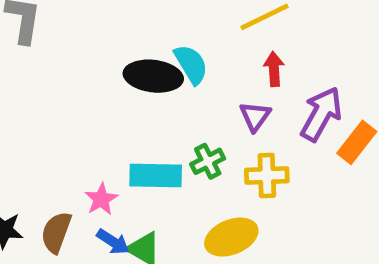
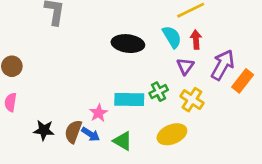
cyan semicircle: (191, 64) -> (172, 37), moved
yellow cross: (267, 175) -> (192, 100), turned 35
blue arrow: (113, 242) -> (91, 134), moved

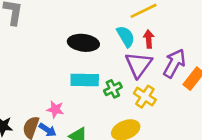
purple triangle: (185, 66) -> (138, 65), size x1.6
cyan rectangle: (129, 100) -> (85, 80), moved
pink star: (99, 113) -> (55, 109), turned -30

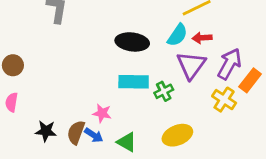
cyan semicircle: (126, 36) -> (177, 35), turned 65
red arrow: (149, 39) -> (202, 38), turned -90
yellow cross: (145, 97) -> (224, 100), moved

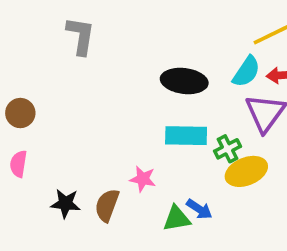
blue arrow: (94, 135) -> (199, 209), moved
yellow ellipse: (177, 135) -> (246, 171), moved
green triangle: (127, 142) -> (177, 218), turned -40

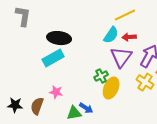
black ellipse: (184, 81) -> (59, 38), moved
cyan rectangle: (186, 136) -> (53, 58), moved, turned -30
yellow ellipse: (246, 171) -> (111, 88), turned -45

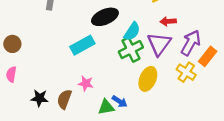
cyan semicircle: (111, 35) -> (132, 32), moved
black ellipse: (59, 38) -> (105, 17), moved, turned -30
green cross: (101, 76) -> (131, 50), moved, size x1.5

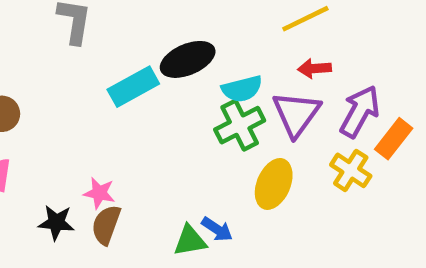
cyan semicircle: (132, 32) -> (242, 89), turned 42
cyan rectangle: (82, 45) -> (133, 87), moved
pink star: (86, 83) -> (99, 193), moved

